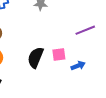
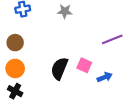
pink square: (59, 55) -> (84, 65), turned 32

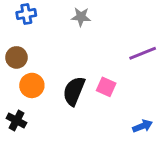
orange circle: (15, 68) -> (32, 85), moved
blue arrow: (105, 77) -> (143, 126), moved

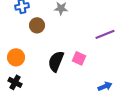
brown circle: (16, 57) -> (37, 25), moved
orange circle: (32, 85) -> (16, 57), moved

